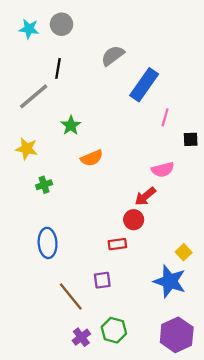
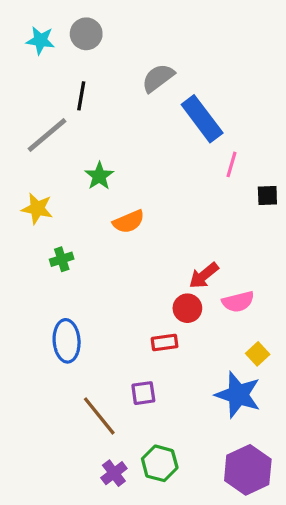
blue rectangle: (144, 85) -> (202, 119), turned -72
pink semicircle: (163, 170) -> (238, 302), moved

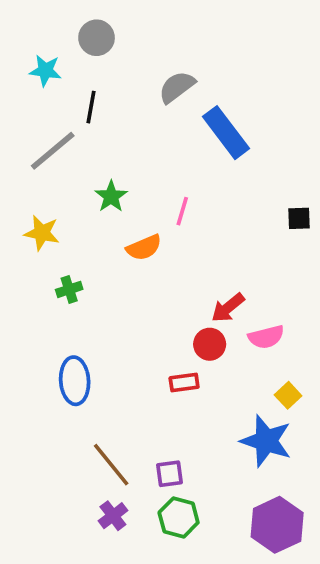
cyan star: (40, 40) -> (45, 71), moved
pink line: (232, 164) -> (182, 211), moved
purple square: (143, 393) -> (169, 474), moved
purple cross: (114, 473) -> (113, 516), moved

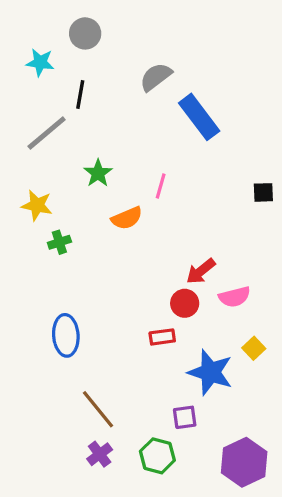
green cross: (69, 289) -> (59, 242), moved
blue star: (266, 441) -> (210, 372), moved
purple square: (169, 474) -> (185, 417), moved

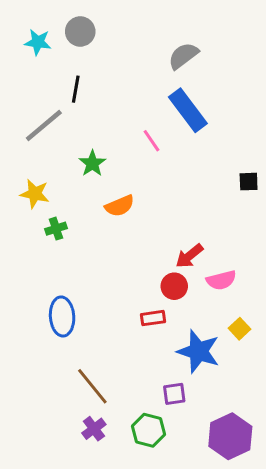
cyan star: (40, 62) -> (38, 42), moved
gray semicircle: (156, 77) -> (183, 56), moved
pink line: (161, 186) -> (151, 141), moved, turned -50

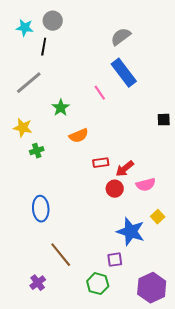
black line: (76, 89) -> (44, 47), moved
red rectangle: (153, 318) -> (101, 163), moved
purple cross: (94, 429) -> (38, 283), moved

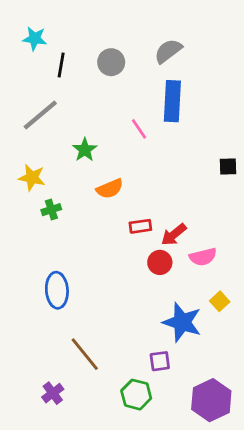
gray circle: (53, 21) -> (111, 62), moved
blue rectangle: (124, 73) -> (172, 101), turned 40

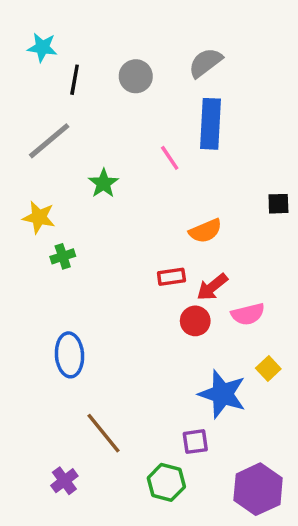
orange semicircle: (110, 189) -> (205, 231), moved

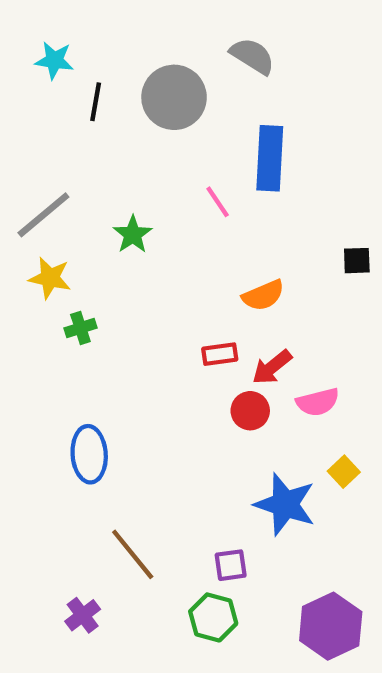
gray semicircle: (205, 63) -> (252, 56), moved, turned 69
gray circle: (136, 76) -> (174, 97), size x1.5
gray line: (49, 141) -> (43, 215), moved
purple square: (195, 442) -> (231, 565), moved

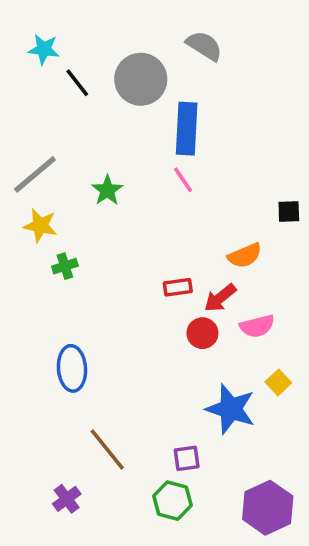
black line: (96, 102) -> (77, 83), turned -48
blue rectangle: (270, 158) -> (187, 129), moved
pink line: (218, 202) -> (183, 180), moved
orange semicircle: (263, 295) -> (245, 256), moved

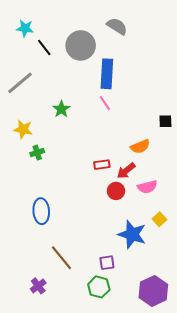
gray line: (35, 174) -> (20, 83), moved

